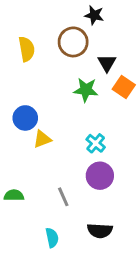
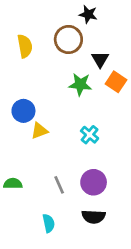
purple circle: (100, 176) -> (94, 182), moved

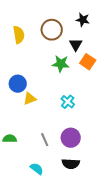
black star: (88, 14) -> (83, 20), moved
cyan semicircle: (49, 223) -> (37, 169), turned -40

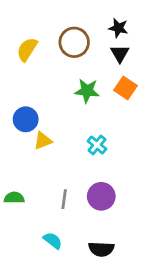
yellow semicircle: (19, 35) -> (27, 49), turned -138
black triangle: (76, 45) -> (120, 54), moved
gray line: (45, 140) -> (64, 199), turned 32
black semicircle: (71, 164) -> (101, 249), moved

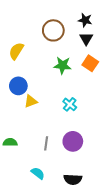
yellow semicircle: (27, 49) -> (16, 51), moved

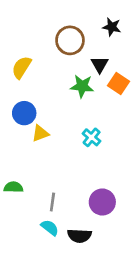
black triangle: (86, 39) -> (100, 65), moved
purple circle: (73, 141) -> (102, 202), moved
gray line: (46, 143) -> (52, 202), moved
black semicircle: (73, 179) -> (79, 236), moved

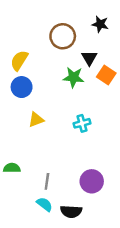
blue circle: (24, 113) -> (22, 87), moved
cyan cross: (92, 137) -> (82, 123), turned 35

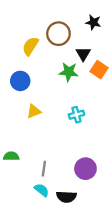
yellow semicircle: (19, 60) -> (30, 46), moved

